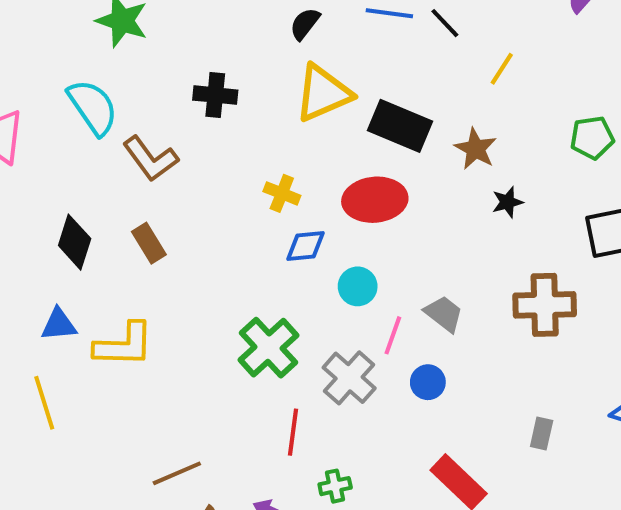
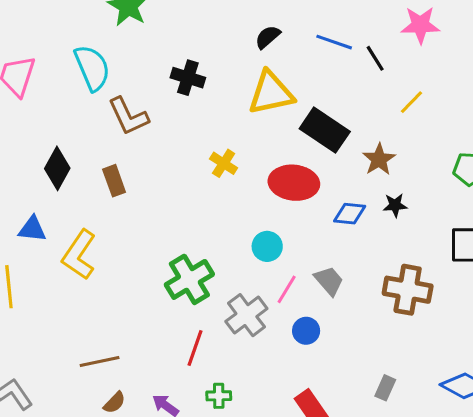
blue diamond: (306, 246) -> (350, 214), moved
yellow L-shape: (124, 345) -> (79, 255), turned 111

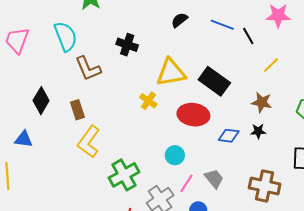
yellow triangle: (271, 93) -> (171, 73), moved
brown star: (379, 159) -> (262, 102), moved, turned -30
yellow L-shape: (79, 255) -> (89, 142), moved

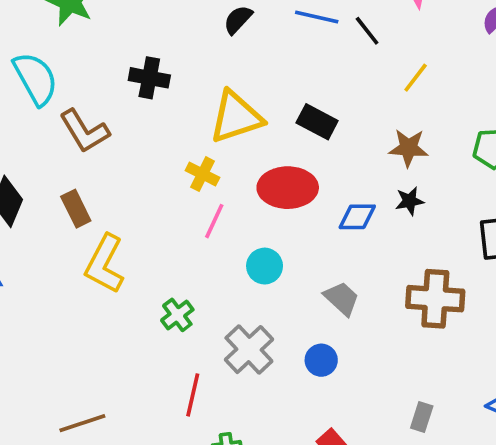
black rectangle: (214, 81) -> (317, 122), size x0.7
green cross: (124, 175) -> (177, 315), size x0.6
pink line: (187, 183) -> (214, 221), moved

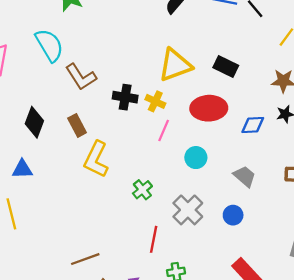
black cross: (149, 78) -> (125, 97), moved

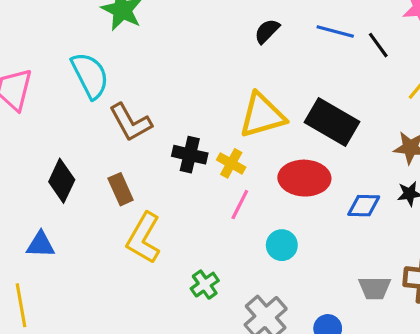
black rectangle: (226, 66) -> (332, 122), size x1.5
gray trapezoid: (245, 176) -> (375, 288), moved, turned 135

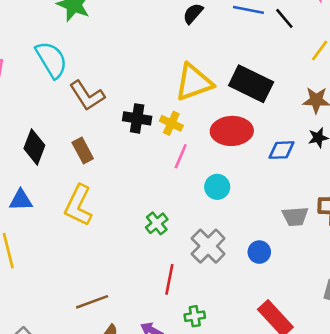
yellow L-shape: (144, 238) -> (78, 205), moved

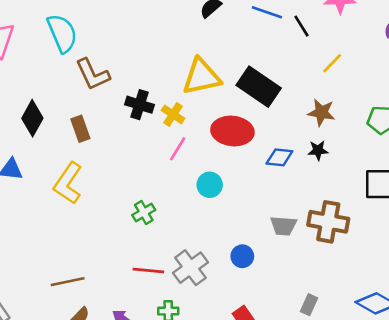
gray cross: (208, 246) -> (190, 268), moved
red line: (169, 279) -> (148, 271), turned 76

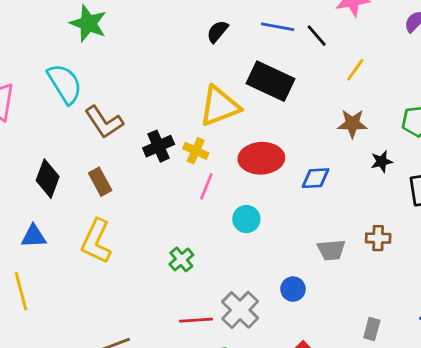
black rectangle: (259, 87) -> (270, 81), moved
black cross: (139, 105) -> (159, 146), turned -32
black star: (318, 150) -> (382, 162), moved
brown cross: (328, 222) -> (378, 238), size x0.6

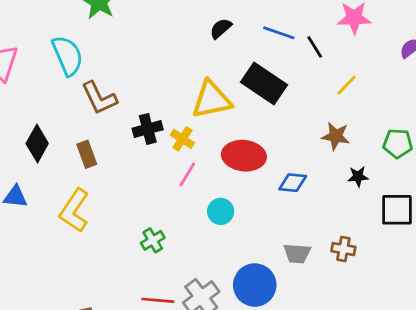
blue circle: (293, 289) -> (255, 285), size x1.8

